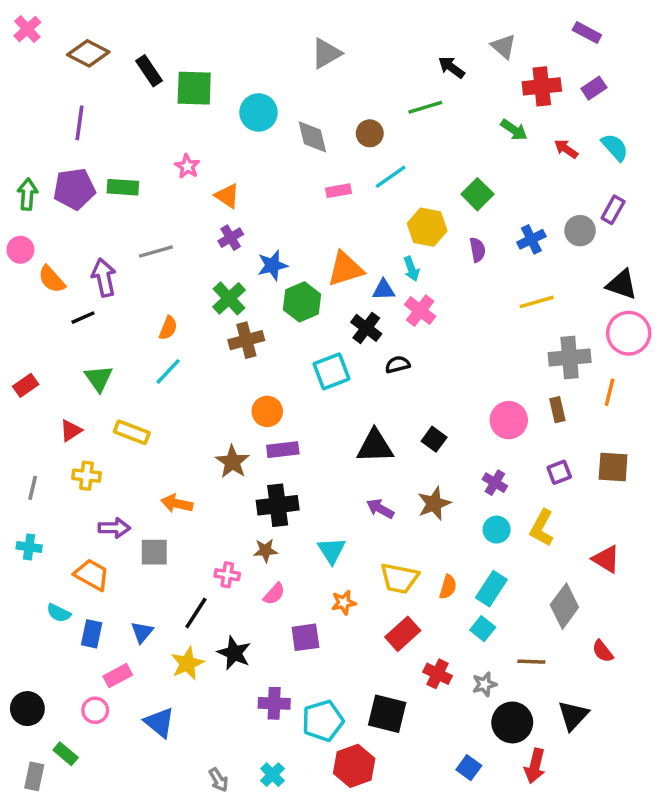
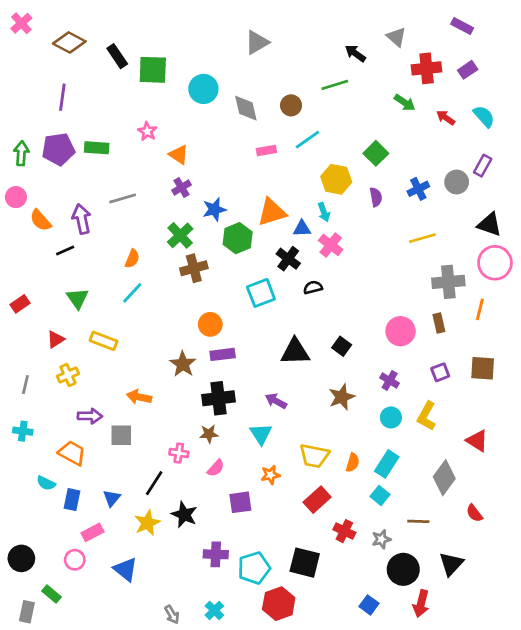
yellow cross: (86, 476) -> (68, 375), turned -30
purple arrow: (380, 509) -> (276, 401), moved

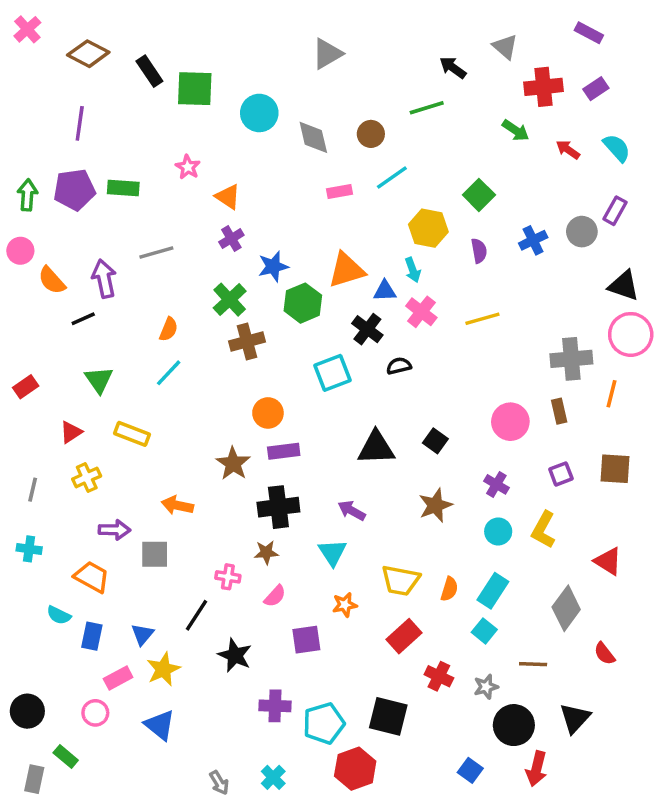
yellow line: (422, 238) -> (482, 319), moved
yellow star: (147, 523) -> (163, 669), moved

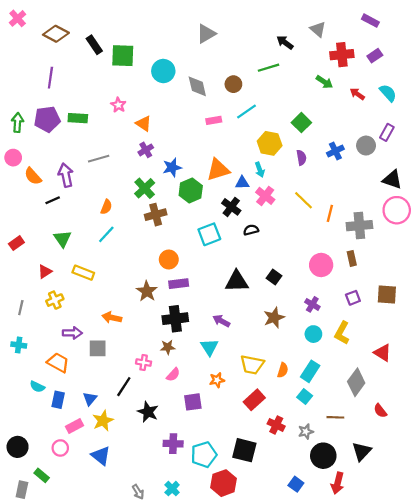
yellow line: (482, 319) -> (304, 200), turned 60
orange line: (612, 394) -> (330, 213), moved

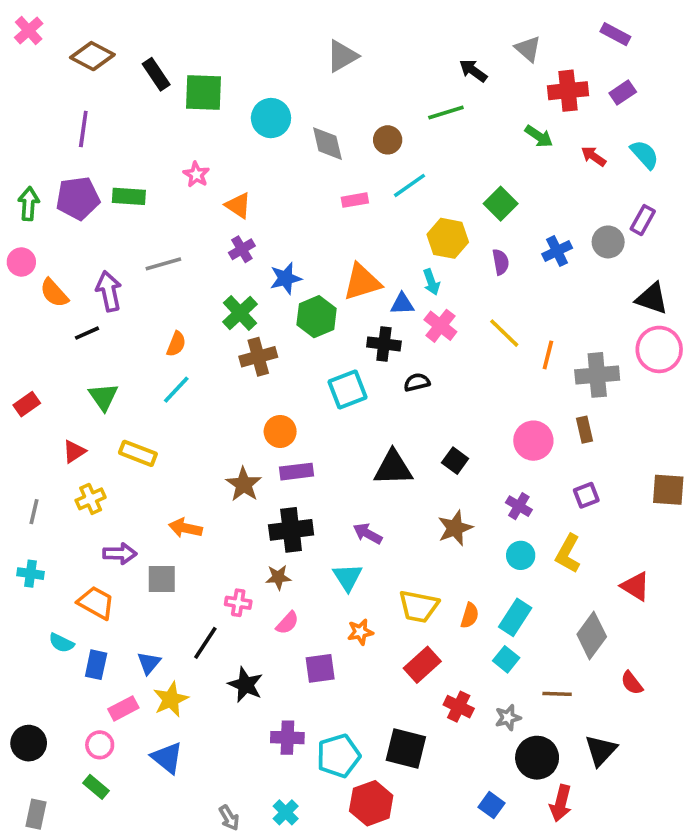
black cross: (231, 207) -> (384, 344), turned -30
brown square: (387, 295) -> (668, 490), moved
green rectangle: (42, 475) -> (96, 787), moved

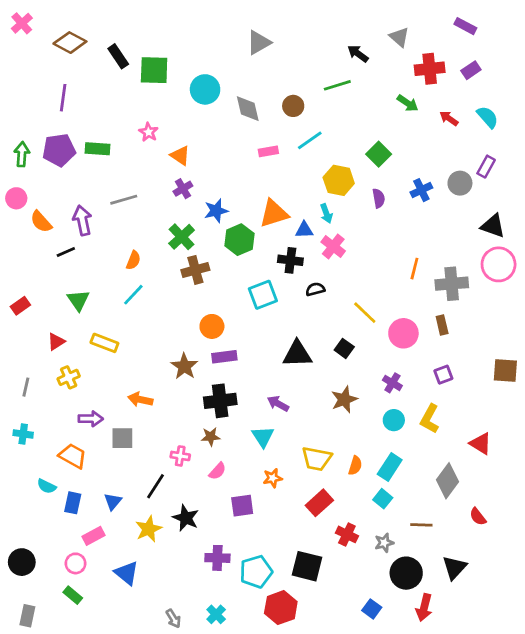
yellow line: (504, 333) -> (365, 313), moved
yellow star: (171, 699) -> (149, 529), moved

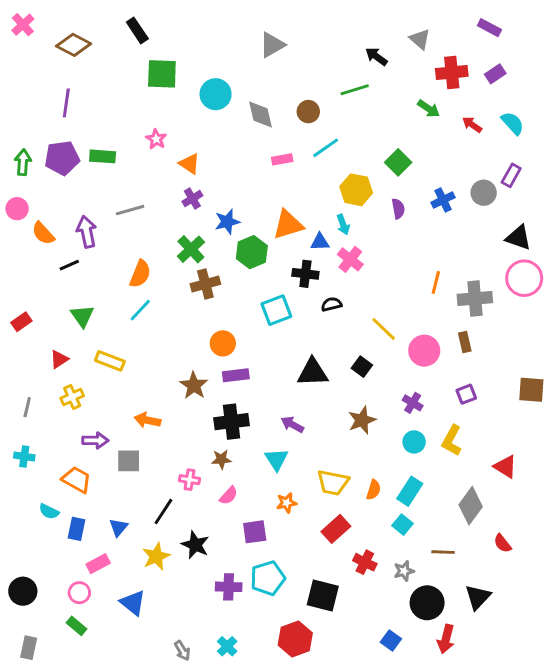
black rectangle: (118, 56) -> (137, 30), moved
orange semicircle: (133, 260) -> (140, 274), size x1.4
cyan pentagon: (256, 572) -> (268, 578), moved

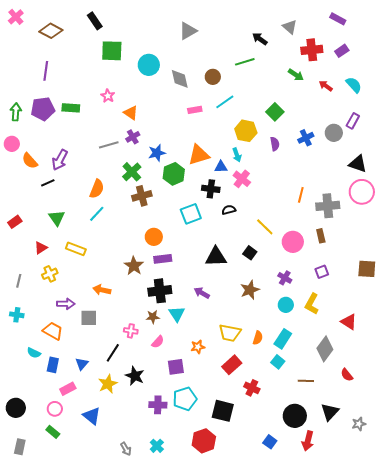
gray line: (130, 210) -> (109, 145), moved
purple arrow: (87, 232) -> (60, 160), turned -140
cyan triangle: (276, 459) -> (177, 314), moved
gray star: (404, 571) -> (359, 424), moved

